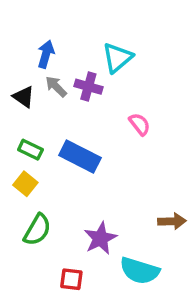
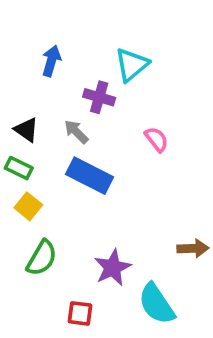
gray arrow: (56, 87) -> (76, 132), moved
black triangle: (24, 97) -> (26, 130), moved
green rectangle: (30, 150) -> (19, 168), moved
cyan semicircle: (140, 271) -> (157, 304), turned 39

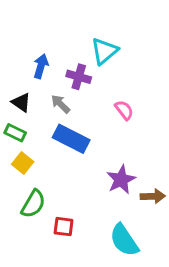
blue arrow: (51, 61) -> (41, 66), moved
purple star: (113, 268) -> (121, 180), moved
red square: (80, 313) -> (64, 227), moved

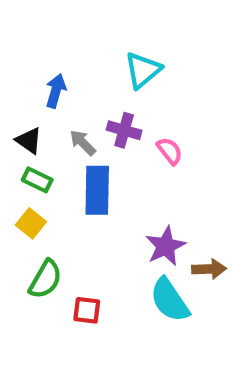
purple cross: (79, 77) -> (124, 130), moved
green rectangle: (15, 133) -> (37, 180), moved
blue rectangle: (71, 139) -> (97, 190), turned 64
cyan semicircle: (124, 240) -> (170, 300), moved

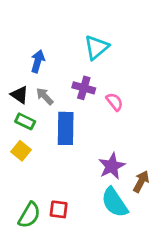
gray arrow: (83, 143) -> (45, 96), moved
brown arrow: (209, 269) -> (141, 181), turned -60
green semicircle: (45, 279) -> (29, 215), moved

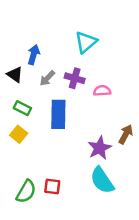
black triangle: (20, 95) -> (15, 75), moved
gray arrow: (45, 96) -> (47, 78), moved, turned -91
pink semicircle: (115, 102) -> (102, 91), turned -56
brown arrow: (141, 181) -> (126, 134), moved

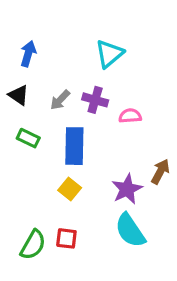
blue arrow: (34, 55) -> (28, 54), moved
yellow square: (19, 134) -> (70, 189), moved

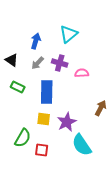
blue arrow: (28, 54) -> (36, 41), moved
yellow square: (70, 189) -> (44, 119), turned -32
purple star: (127, 189) -> (67, 122), moved
green semicircle: (33, 245) -> (23, 138), moved

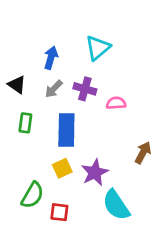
green rectangle: (18, 87) -> (25, 123), turned 72
yellow square: (44, 119) -> (62, 168), turned -32

